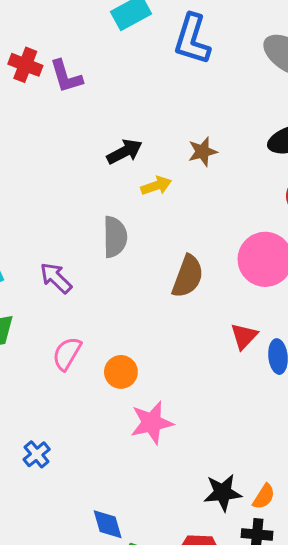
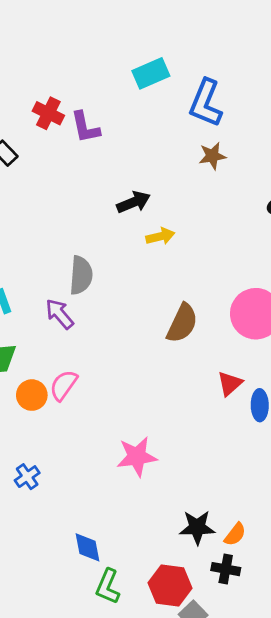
brown star: (203, 152) -> (212, 156), moved
gray semicircle: (115, 237) -> (81, 275), moved
orange circle: (121, 372) -> (32, 395), moved

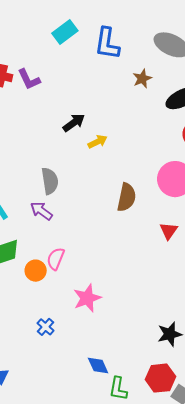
brown star: (212, 156) -> (142, 79), moved
pink star: (137, 457) -> (87, 298), moved

